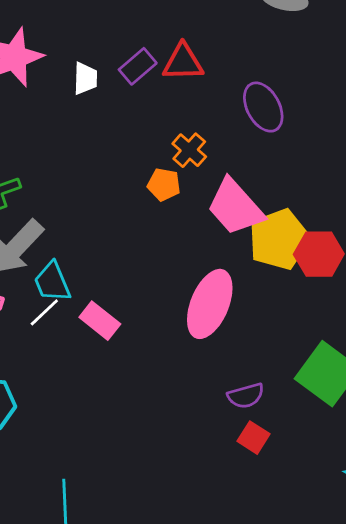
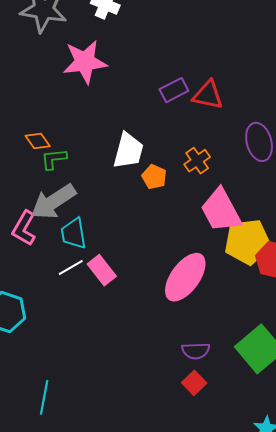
white trapezoid: (85, 78) -> (128, 151), moved, size x1.5
orange pentagon: (164, 185) -> (154, 177), moved
white line: (44, 312) -> (71, 268), moved

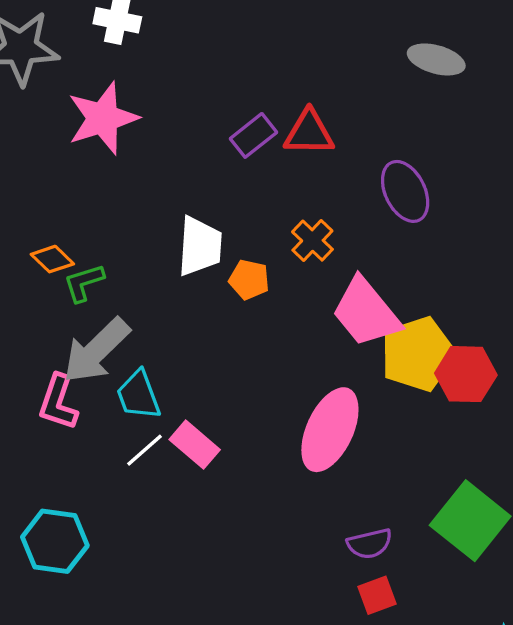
red square: (194, 383) -> (377, 595), turned 35

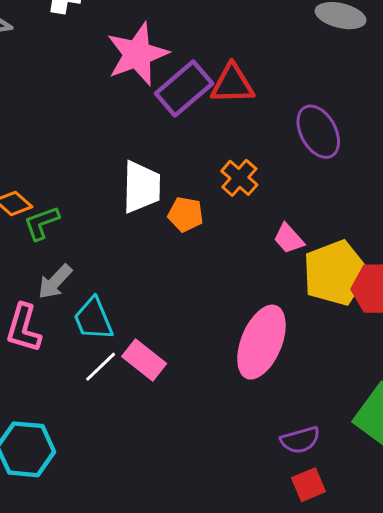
pink star: (103, 118) -> (137, 54), moved
purple rectangle: (253, 135) -> (184, 88), size x1.4
pink trapezoid: (366, 312) -> (289, 239), size x0.5
gray arrow: (96, 351) -> (55, 282), size x0.6

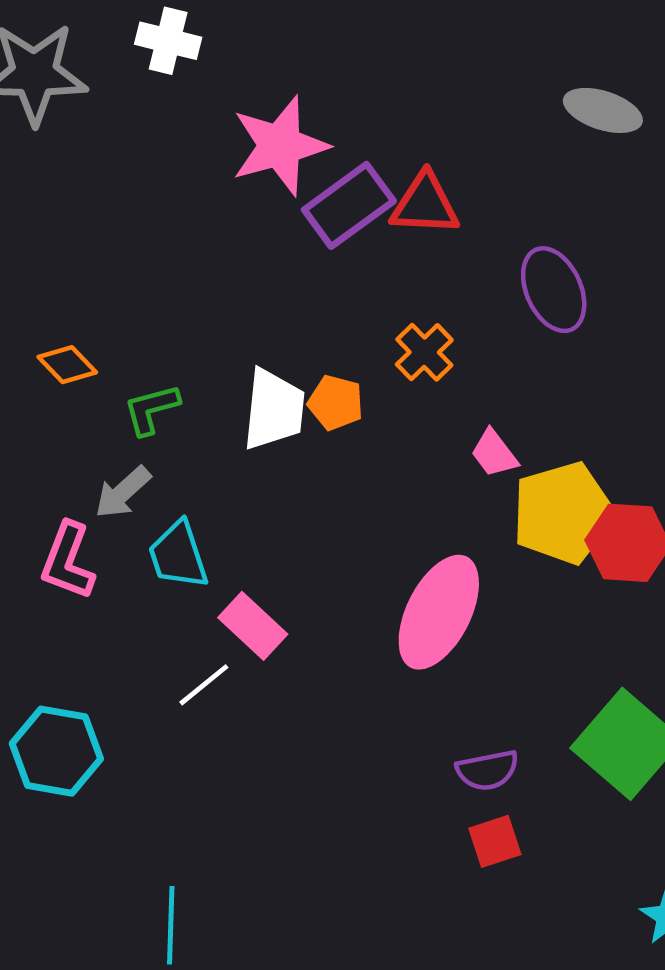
white trapezoid: (141, 187) -> (274, 409), moved
green L-shape: (42, 223) -> (151, 409), moved
white line: (101, 367) -> (204, 685), moved

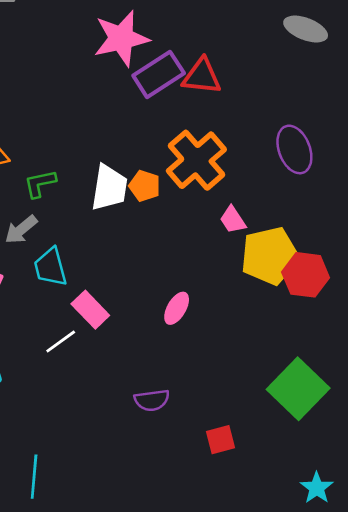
purple ellipse: (554, 290) -> (294, 149), moved
orange cross: (424, 352) -> (196, 160), size x1.8
pink ellipse: (439, 612) -> (177, 308), moved, size x0.5
purple semicircle: (487, 770) -> (152, 400), moved

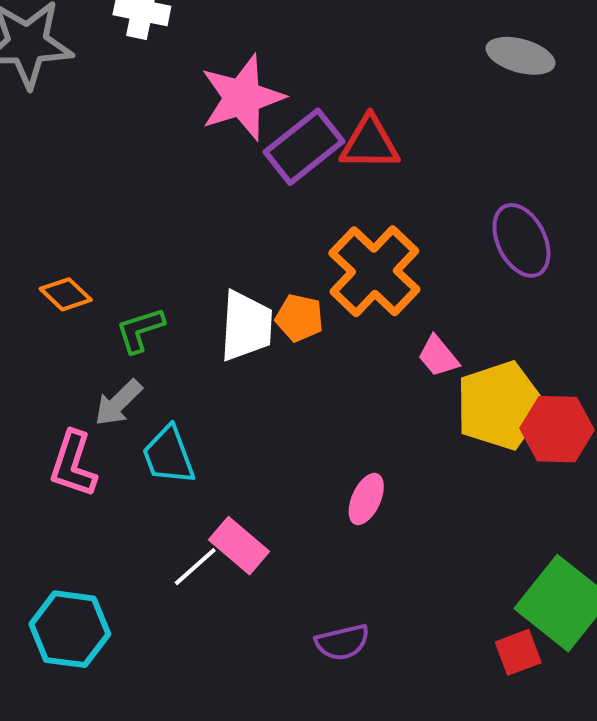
pink rectangle: (90, 310) -> (239, 546), moved
red square: (220, 440) -> (518, 652), moved

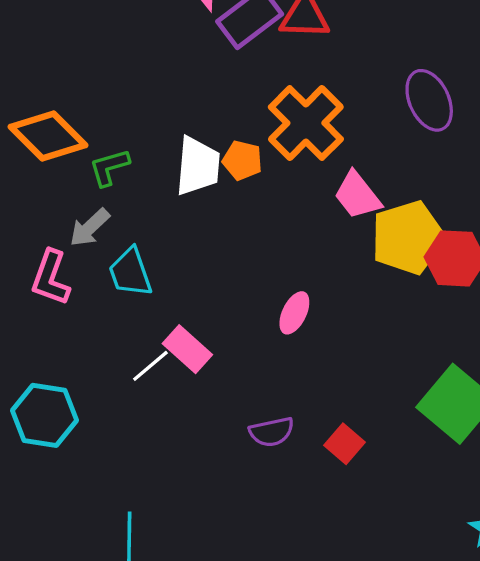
orange diamond: (66, 294) -> (48, 136), size x1.8
pink trapezoid: (438, 356) -> (357, 195), size x1.4
red square: (518, 652) -> (345, 444), moved, turned -30

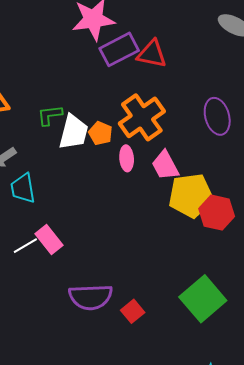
green L-shape: (109, 167) -> (50, 115), moved
pink ellipse: (294, 313) -> (127, 158), moved, turned -40
purple semicircle: (272, 432) -> (91, 297), size x1.6

